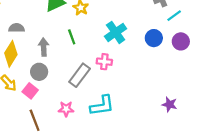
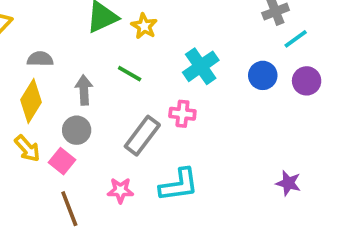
green line: (72, 37) -> (130, 74), turned -40

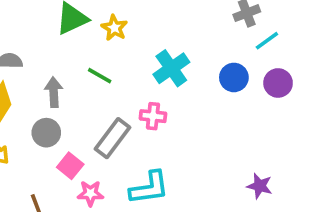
pink square: (62, 161) -> (70, 166), moved

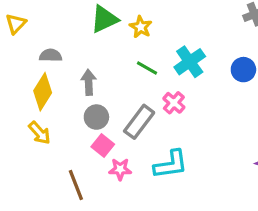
green line: (100, 76) -> (147, 68), moved
pink cross: (153, 116) -> (174, 103), turned 35
gray circle: (46, 133) -> (96, 117), moved

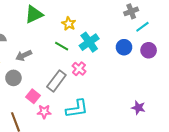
yellow star: (141, 27) -> (69, 24), moved
gray arrow: (89, 82) -> (24, 55), turned -112
gray circle: (96, 117) -> (13, 78), moved

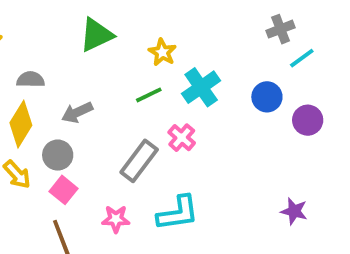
green line: (62, 46) -> (149, 95), turned -56
purple circle: (149, 50) -> (308, 120), moved
pink square: (33, 96) -> (64, 190), moved

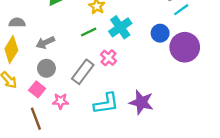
purple circle: (308, 120) -> (185, 47), size x1.6
gray circle: (58, 155) -> (46, 68), moved
purple star: (294, 211) -> (141, 102), moved, size x1.5
pink star: (116, 219) -> (60, 101), moved

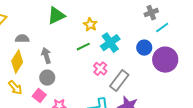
gray arrow: (45, 43) -> (46, 56), turned 98
gray rectangle: (83, 72) -> (119, 81), moved

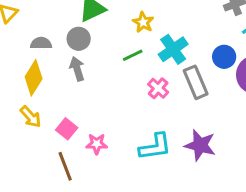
gray circle: (47, 78) -> (79, 39), moved
gray rectangle: (119, 81) -> (196, 82), moved, turned -60

